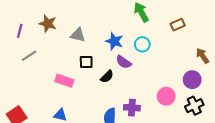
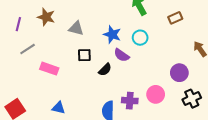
purple circle: (192, 80) -> (179, 73), moved
pink rectangle: (64, 81) -> (49, 69), moved
pink circle: (166, 96) -> (156, 94), moved

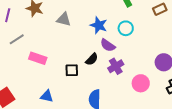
black square: (84, 55) -> (72, 70), moved
purple cross: (130, 101) -> (116, 66), moved, turned -35

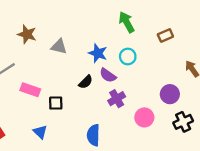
black semicircle: (92, 59) -> (86, 82), moved
black square: (72, 70) -> (56, 103), moved
blue triangle: (47, 96) -> (40, 132), turned 32

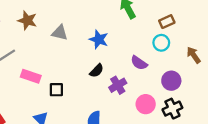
cyan circle: (128, 56) -> (161, 43), moved
purple semicircle: (108, 75) -> (139, 63), moved
black semicircle: (86, 82) -> (97, 71), moved
black cross: (183, 122) -> (172, 109), moved

